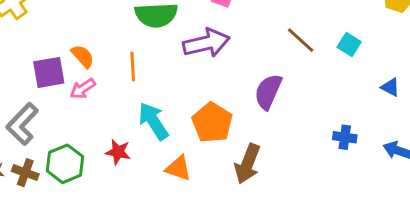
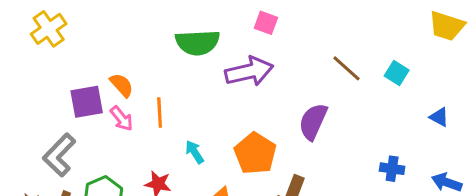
orange line: (133, 67) -> (160, 112), moved
pink arrow: (83, 89) -> (122, 119), turned -95
cyan arrow: (153, 121) -> (195, 152), size x0.6

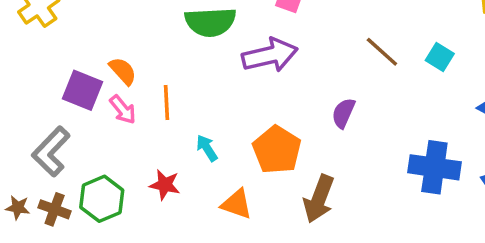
purple square: (87, 102) -> (83, 90), turned 32
purple semicircle: (313, 122) -> (343, 113), size x0.7
blue cross: (392, 169) -> (434, 167), size x1.8

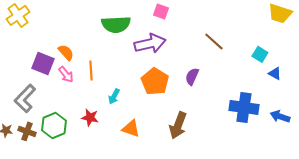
cyan square: (440, 57) -> (260, 54), moved
cyan arrow: (207, 148) -> (114, 96), turned -119
orange pentagon: (277, 150) -> (155, 81), moved

